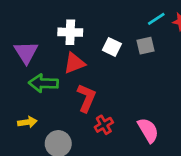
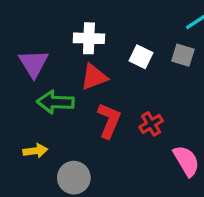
gray square: (145, 46) -> (183, 55), turned 30
red cross: (104, 125) -> (151, 124), moved

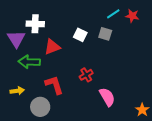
white cross: (89, 38) -> (35, 24), moved
red L-shape: (109, 121) -> (54, 85), moved, turned -40

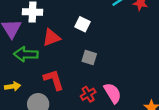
gray square: (105, 34) -> (89, 58), moved
red cross: (86, 75) -> (88, 94), moved

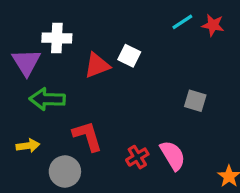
red triangle: (51, 38) -> (97, 65), moved
gray square: (89, 58) -> (195, 101), moved

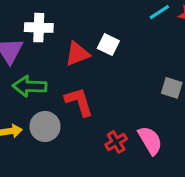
red L-shape: (87, 136) -> (79, 102), moved
gray circle: (65, 172) -> (45, 126), moved

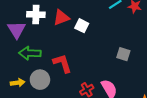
red triangle: (77, 54) -> (61, 18), moved

